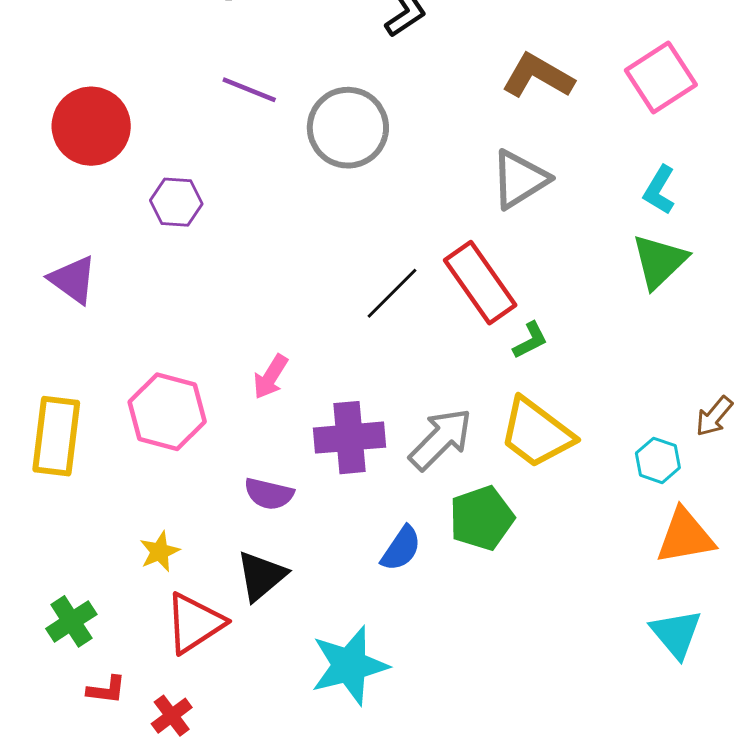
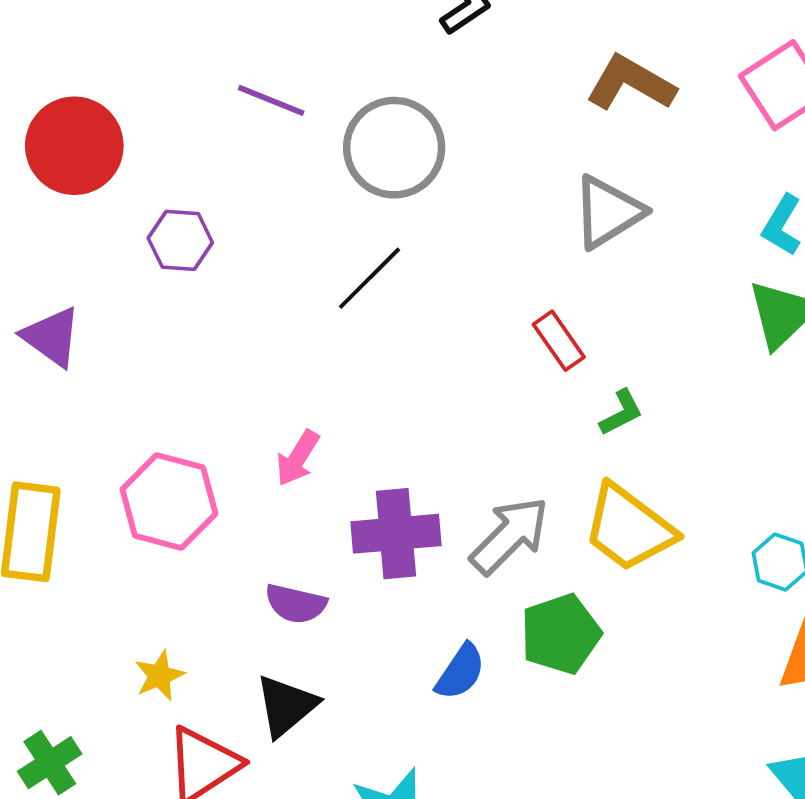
red rectangle: (480, 283) -> (559, 341), size x0.6
black line: (392, 293) -> (370, 278), moved

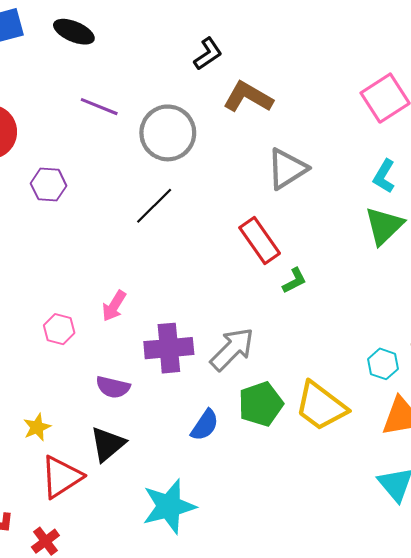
brown L-shape: (631, 83) -> (248, 97), moved
red rectangle: (559, 341) -> (260, 241), size x1.4
pink hexagon: (169, 501) -> (59, 329), moved, size x0.6
yellow trapezoid: (629, 528) -> (321, 406), moved

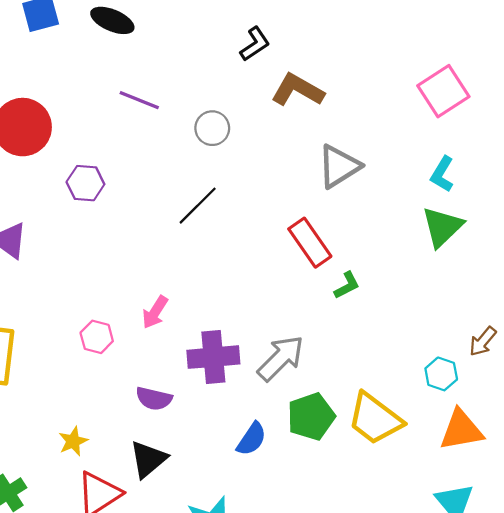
gray circle: (168, 133) -> (212, 128), size x0.6

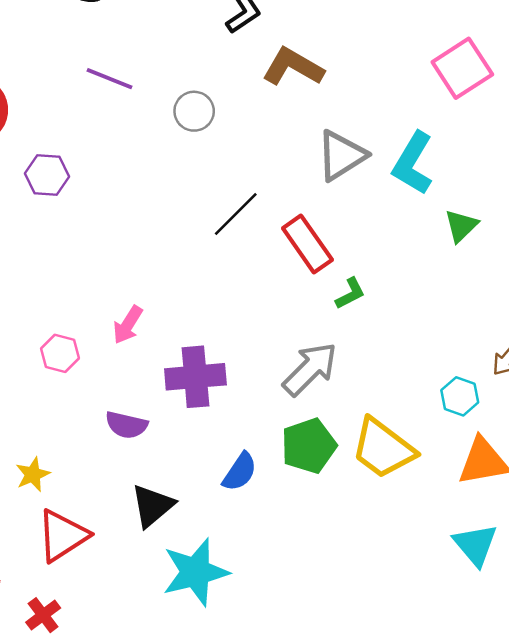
cyan L-shape: (442, 174) -> (413, 163), moved, size x1.5
black line: (198, 206) -> (236, 214), moved
green triangle: (442, 227) -> (461, 226), size x0.7
gray arrow: (281, 358) -> (310, 369), moved
black triangle: (148, 459) -> (152, 506), moved

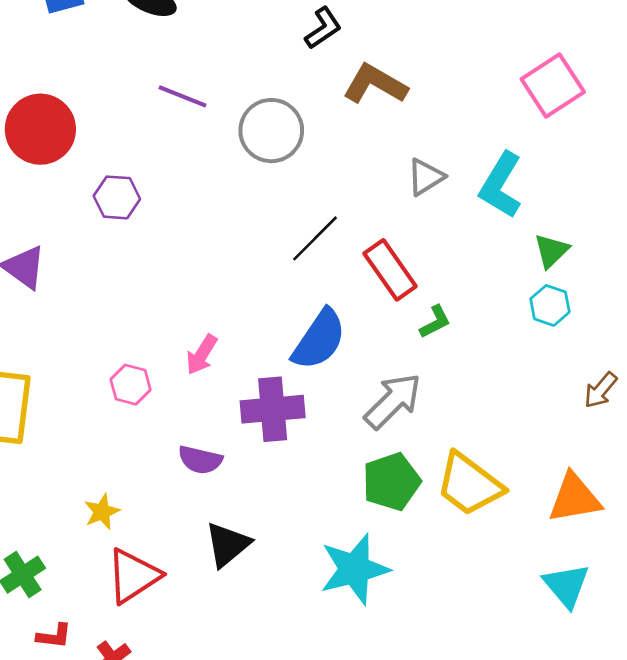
gray circle: (194, 111) -> (271, 131), size x1.5
gray triangle: (341, 155) -> (426, 177), size x0.7
cyan hexagon: (460, 396) -> (550, 305), moved
blue semicircle: (240, 472) -> (319, 340), moved, size x1.5
cyan star: (195, 572) -> (355, 569), moved

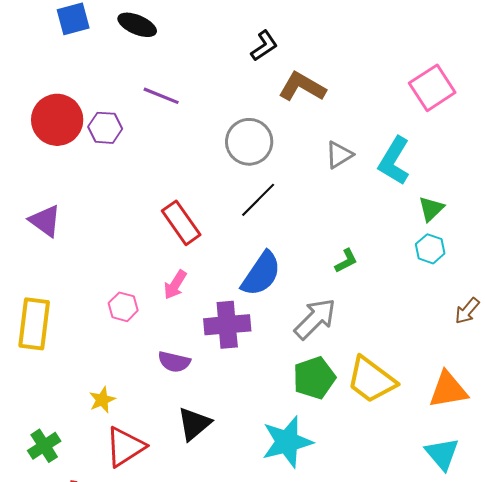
gray circle: (271, 131) -> (249, 142), moved
purple hexagon: (117, 197) -> (105, 128), moved
red rectangle: (390, 270) -> (181, 223), moved

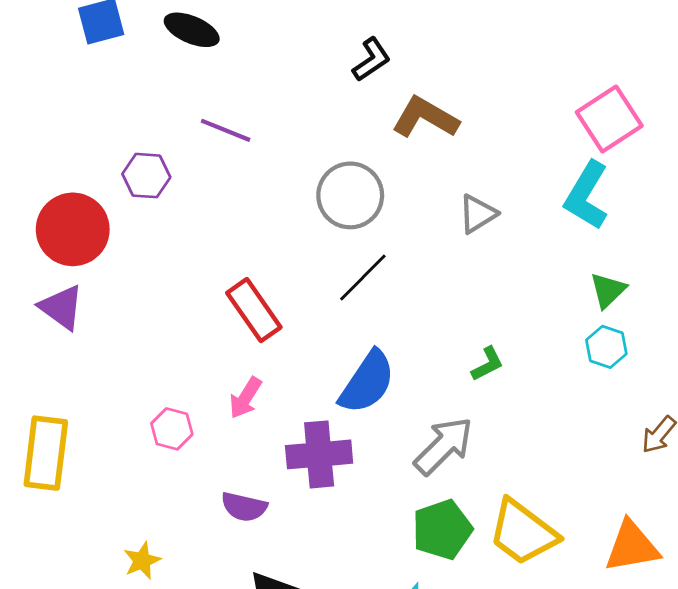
red circle: (57, 120) -> (73, 229), moved
cyan L-shape: (394, 161) -> (587, 195), moved

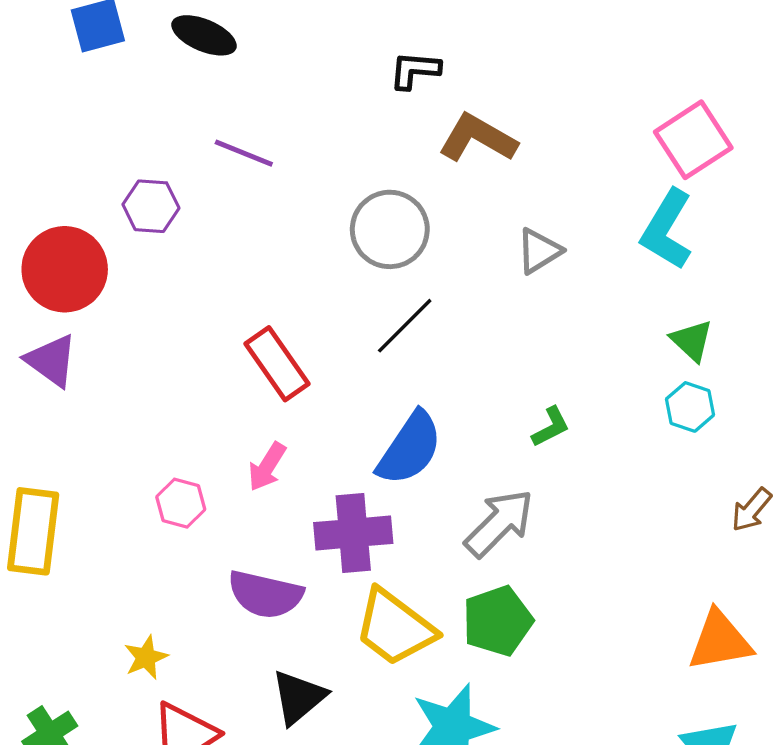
black L-shape: (371, 60) -> (415, 70), turned -141
green triangle: (608, 290) -> (692, 341), turned -33
purple semicircle: (244, 507) -> (265, 594), size x1.4
yellow trapezoid: (523, 532) -> (395, 628), moved

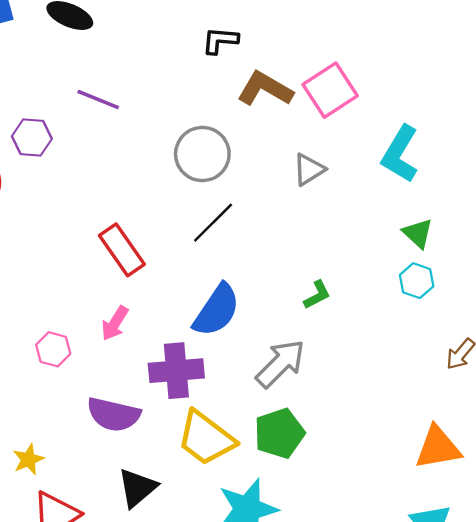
pink square: (693, 140) -> (330, 90), moved

